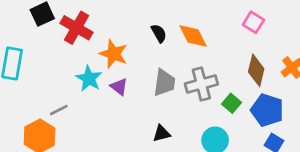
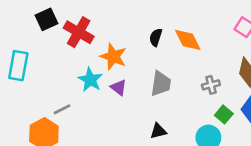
black semicircle: (159, 33) -> (156, 37), turned -132
gray cross: (201, 84) -> (211, 85), moved, size x0.6
green square: (232, 103) -> (224, 114), moved

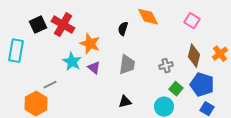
black square: (47, 19) -> (38, 25), moved
orange diamond: (188, 40) -> (148, 17), moved

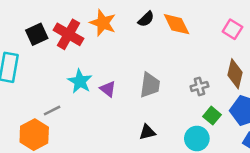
black semicircle: (123, 29) -> (146, 19), moved, turned -152
orange star: (90, 44) -> (103, 23), moved

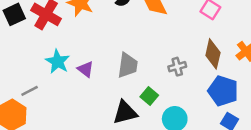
green square: (212, 116) -> (149, 96), moved
black triangle: (147, 132) -> (125, 112), size x1.5

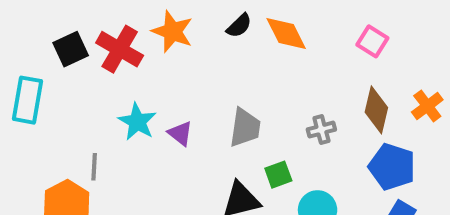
gray line: (30, 91) -> (94, 167), turned -60
green square: (149, 96) -> (278, 175), turned 30

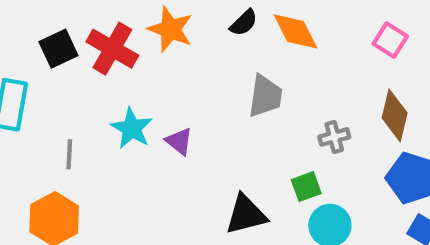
gray trapezoid: (245, 128) -> (265, 96), moved
gray line: (94, 167) -> (69, 154), moved
green square: (278, 175) -> (306, 187), moved

